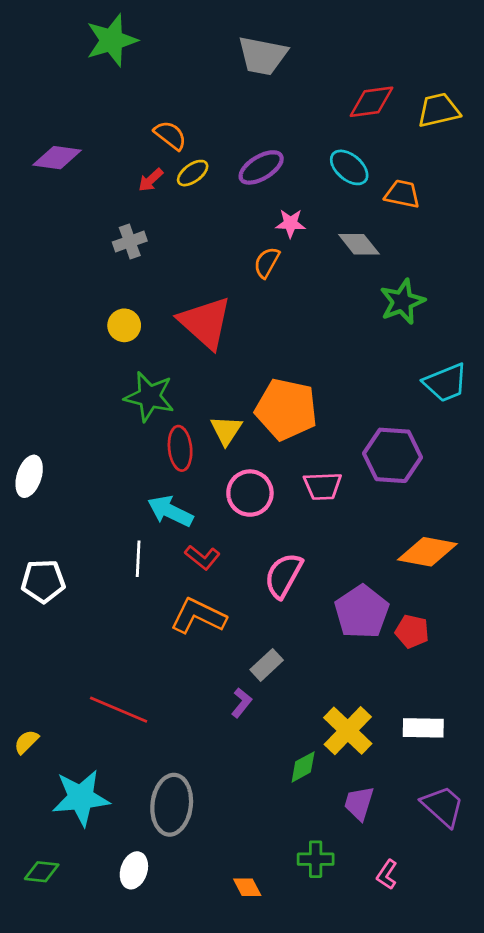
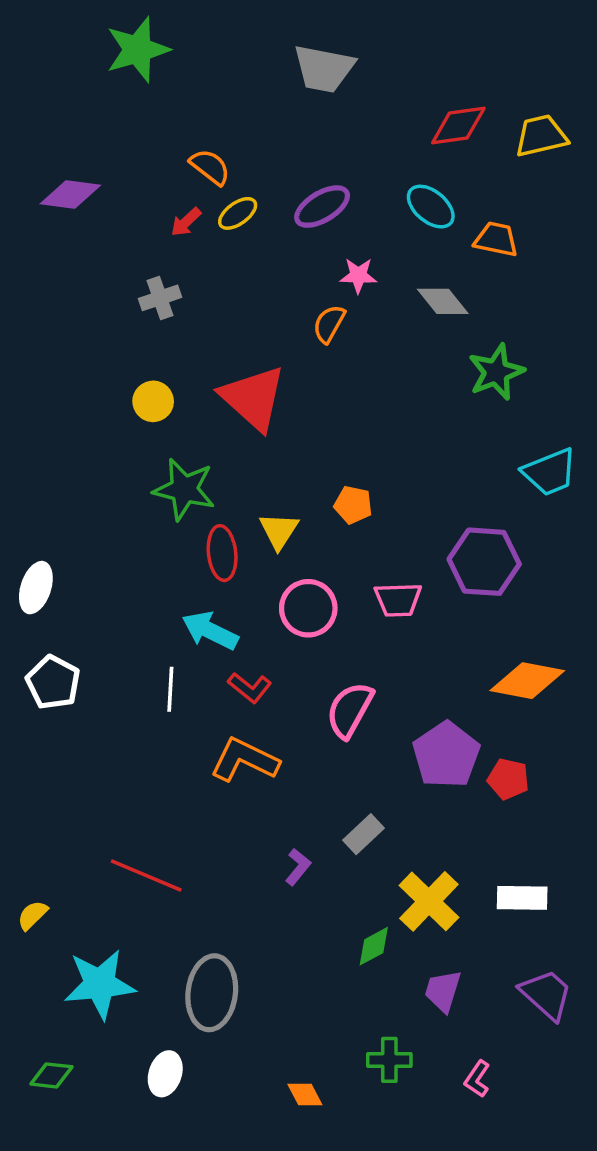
orange pentagon: (286, 409) -> (353, 505), size x0.5
white pentagon: (43, 581) -> (53, 682), moved, turned 30
gray rectangle: (267, 665) -> (363, 834), moved

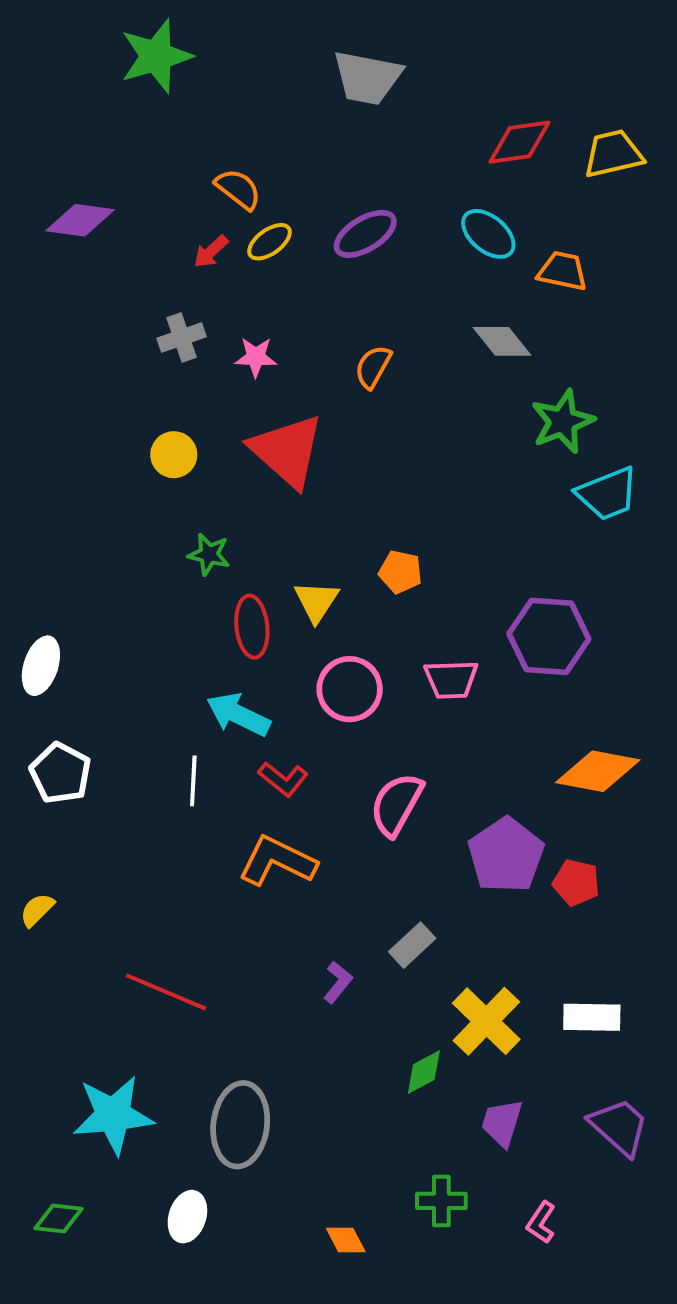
pink star: (358, 276) -> (256, 357), moved
cyan trapezoid: (550, 472) -> (607, 494), moved
green star: (184, 489) -> (209, 554), size x0.6
yellow semicircle: (32, 915) -> (37, 910), moved

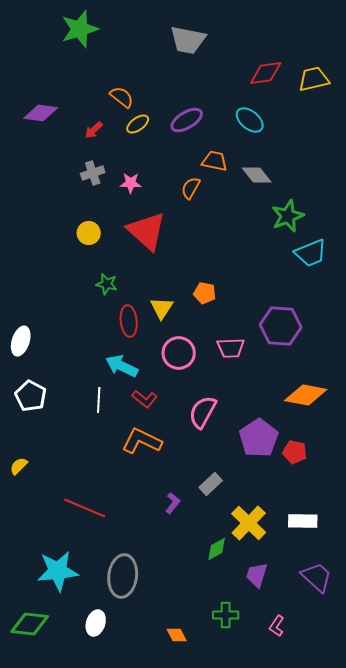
red arrow: (211, 252) -> (94, 130), moved
orange trapezoid: (563, 271) -> (215, 161), moved
green diamond: (59, 1219) -> (30, 624), size x1.5

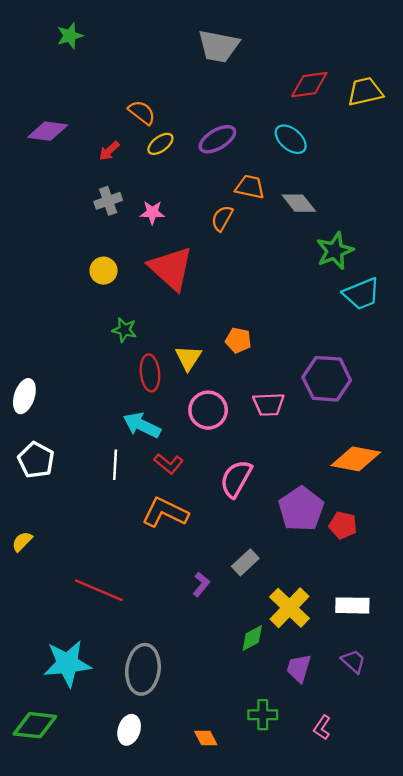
green star: (80, 29) -> (70, 36), moved, size x0.6
purple trapezoid: (317, 577) -> (353, 661), moved, size x0.7
white ellipse: (96, 623) -> (129, 730), moved

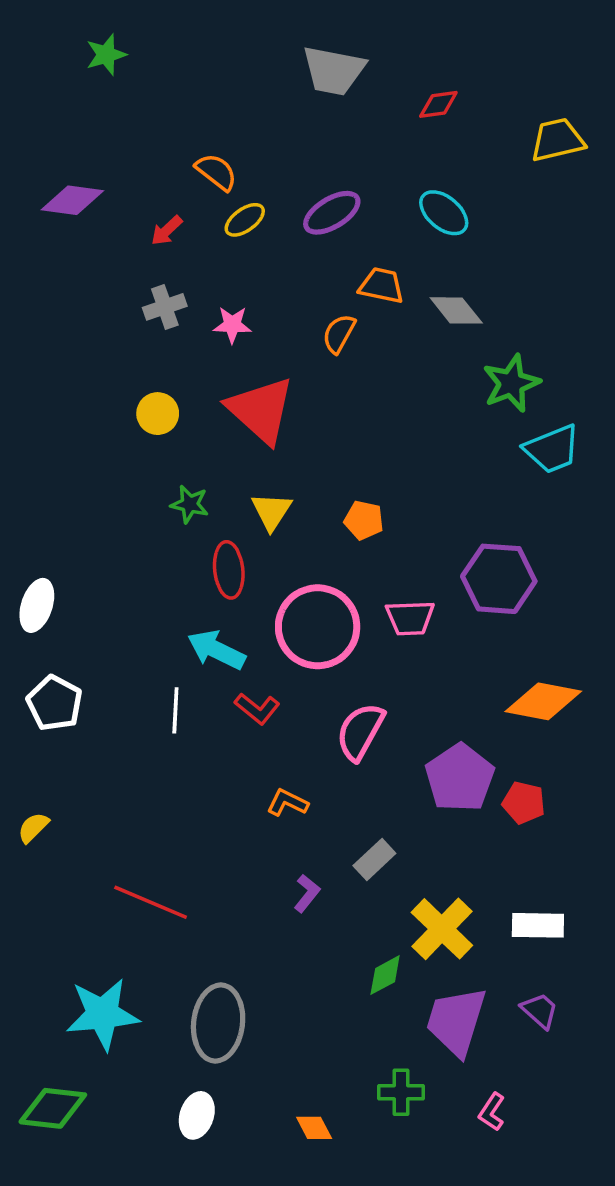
red diamond: (309, 85) -> (438, 104), moved, size x0.7
yellow triangle: (188, 358) -> (271, 511), moved
pink circle: (208, 410) -> (318, 627), size x1.4
orange L-shape: (165, 512) -> (287, 803), moved, size x0.6
purple trapezoid: (299, 668) -> (456, 1021), size x1.6

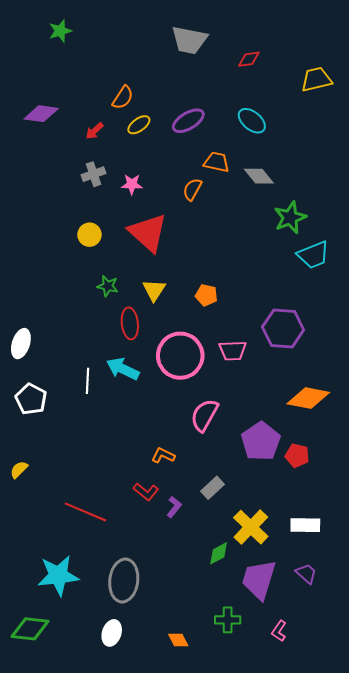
orange semicircle: (216, 172) -> (123, 98), turned 85
red L-shape: (257, 708) -> (146, 492), moved
white line: (175, 710) -> (87, 381), moved

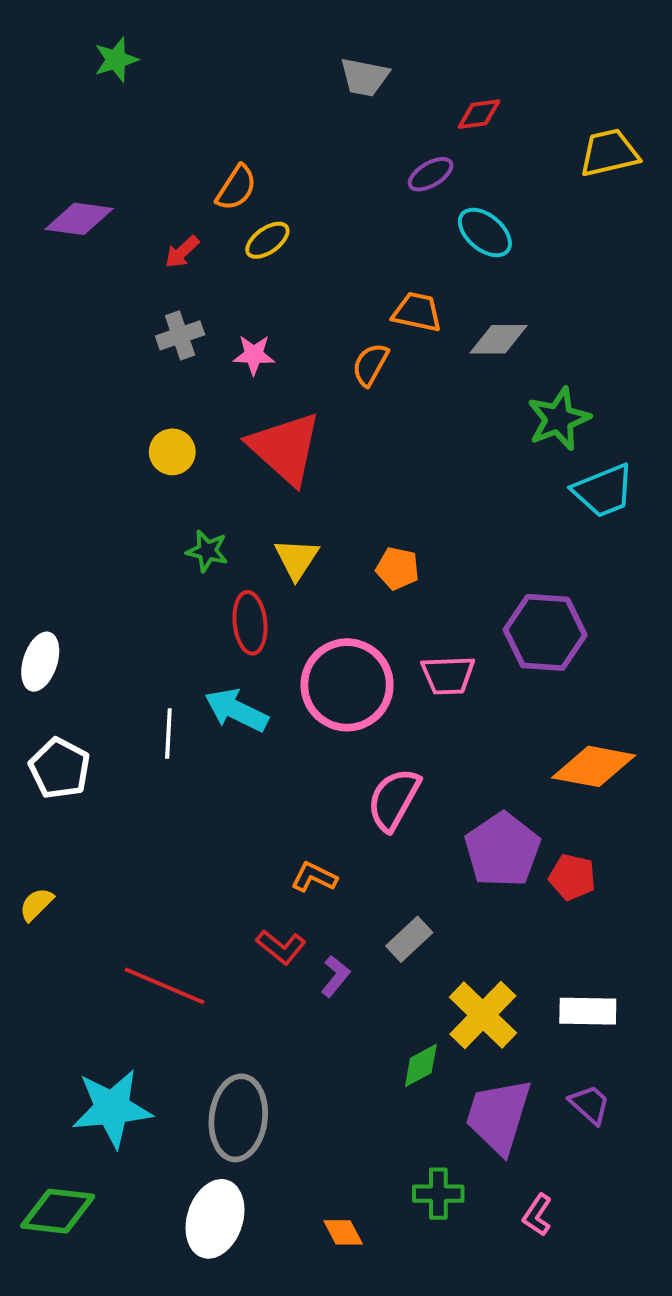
gray trapezoid: (189, 40) -> (365, 77), size x0.7
purple ellipse: (188, 121) -> (431, 174), moved, size x0.7
gray diamond: (259, 176) -> (498, 339), turned -52
white ellipse: (112, 633) -> (215, 1219), size x1.5

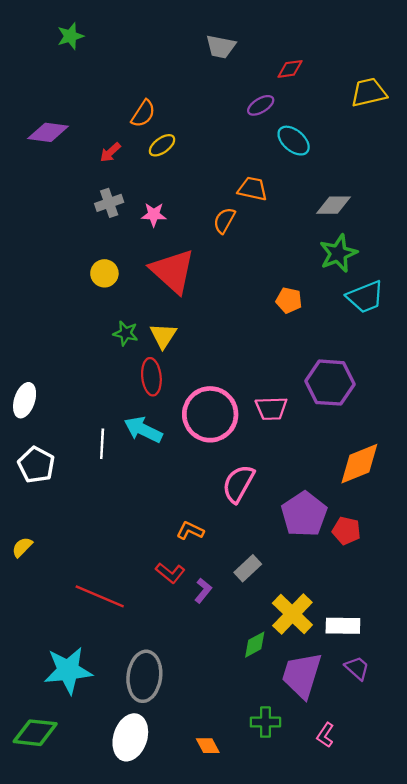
gray diamond: (498, 339) -> (334, 205), moved
yellow triangle: (297, 559) -> (163, 336), moved
orange pentagon: (398, 568) -> (289, 300), moved
orange diamond: (594, 766) -> (359, 464), turned -33
white rectangle: (588, 1011) -> (343, 626), moved

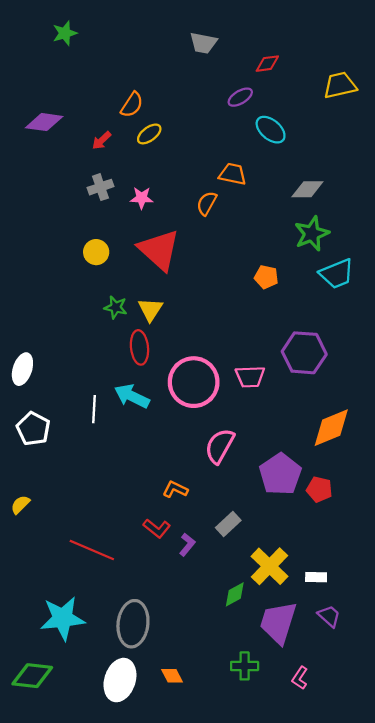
white rectangle: (343, 626) -> (316, 577), size x0.7
orange diamond: (208, 746) -> (172, 676), moved

